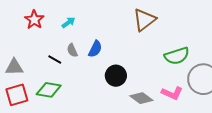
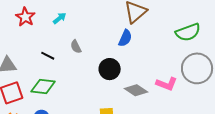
blue semicircle: (95, 49) -> (125, 38), moved
gray semicircle: (72, 50) -> (76, 47), moved
green semicircle: (177, 56) -> (188, 32), moved

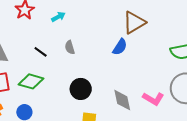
black circle: (110, 69) -> (81, 89), moved
gray diamond: (136, 90) -> (122, 100), turned 35

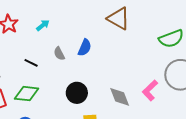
brown triangle: (134, 23) -> (119, 19), turned -50
blue semicircle: (120, 47) -> (85, 48), moved
pink L-shape: (153, 99) -> (150, 90), turned 115

